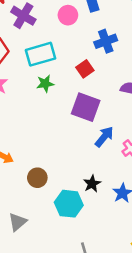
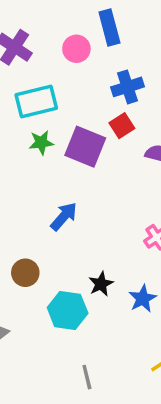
red square: (85, 69) -> (122, 126), moved
purple square: (86, 107) -> (85, 147), moved
blue arrow: (104, 137) -> (64, 216), moved

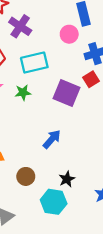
pink circle: (76, 49) -> (69, 34), moved
green star: (41, 143) -> (23, 93), moved
black star: (101, 284) -> (67, 179), moved

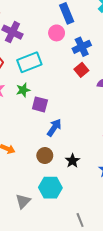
purple square: (67, 93) -> (40, 104), moved, size x0.7
brown circle: (26, 176) -> (45, 156), moved
cyan hexagon: (54, 202) -> (50, 188), moved

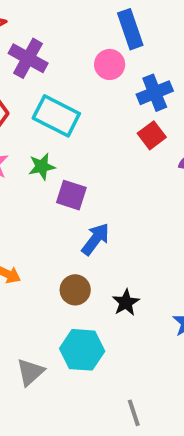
cyan rectangle: (29, 62) -> (56, 116), turned 45

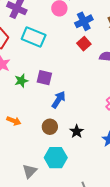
green star: (42, 167) -> (21, 81), moved

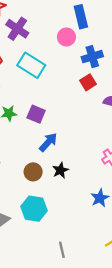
black star: (77, 131) -> (60, 170), moved

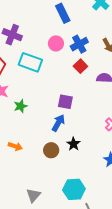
pink circle: (66, 37) -> (56, 43), moved
purple square: (36, 114) -> (65, 102), moved
cyan hexagon: (34, 209) -> (74, 189), moved

